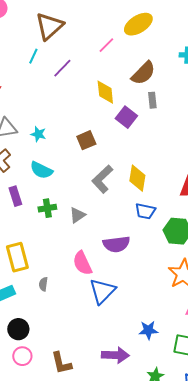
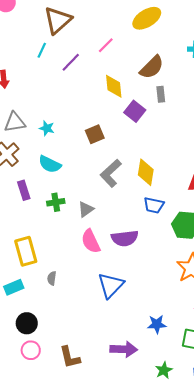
pink line: (106, 45) -> (106, 45), moved
pink semicircle: (82, 263) -> (91, 241), moved

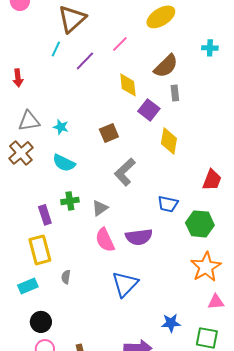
yellow diamond: (146, 172) -> (169, 141), moved
purple rectangle: (24, 190) -> (45, 215), moved

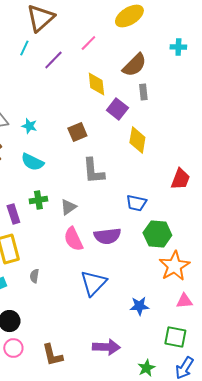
gray L-shape: (125, 172) -> (93, 171), turned -52
green hexagon: (200, 224) -> (157, 234), moved
blue star: (171, 323) -> (139, 306), moved

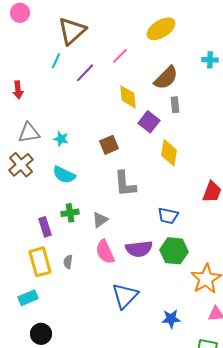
green hexagon: (157, 234) -> (174, 251), moved
gray semicircle: (34, 276) -> (68, 262), moved

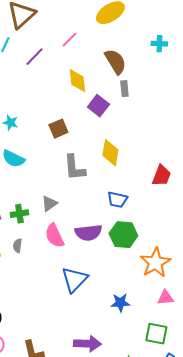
brown semicircle: (166, 78) -> (115, 62), turned -76
yellow diamond: (169, 153) -> (110, 153), moved
green cross: (70, 213) -> (19, 214), moved

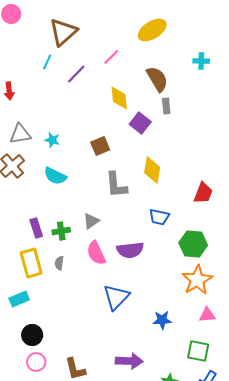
green hexagon: (123, 235) -> (193, 244), moved

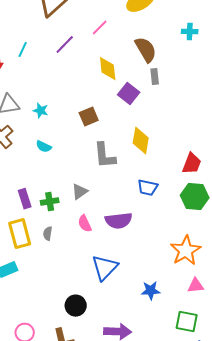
cyan line: (47, 62) -> (23, 50), moved
cyan semicircle: (55, 176) -> (44, 147), size x0.7
green hexagon: (193, 244) -> (195, 197), moved
pink semicircle: (96, 253) -> (85, 224), size x0.7
black circle: (32, 335) -> (76, 306), moved

